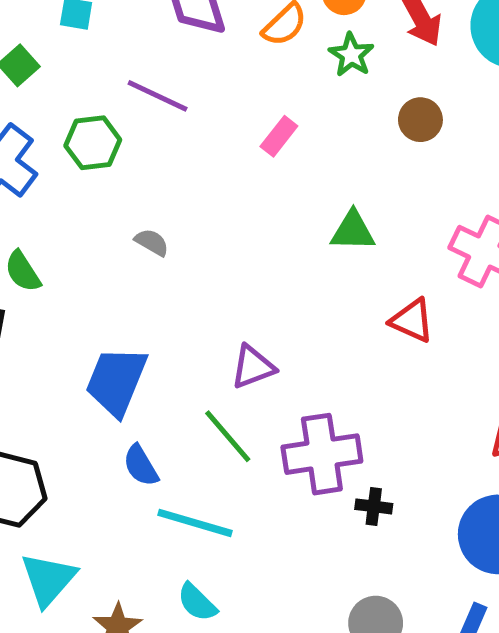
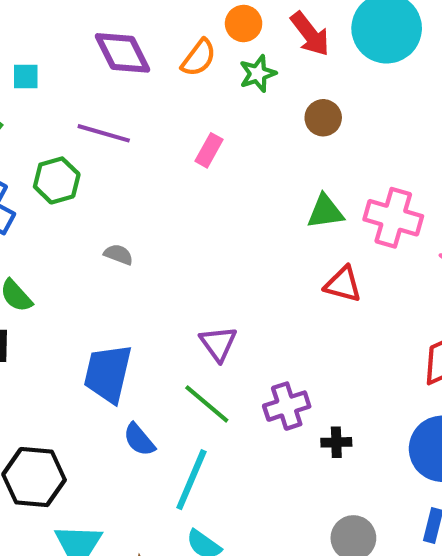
green star: (351, 55) -> (258, 74), turned 30
green triangle: (353, 231) -> (325, 212), moved
purple triangle: (253, 367) -> (218, 344), turned -36
purple cross: (322, 454) -> (287, 406), size x0.7
cyan line: (195, 523) -> (191, 480), turned -74

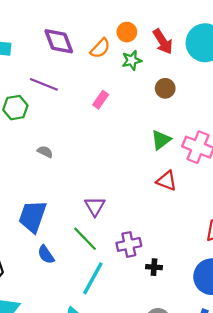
green triangle: (325, 212) -> (161, 140), turned -35
cyan line: (191, 480) -> (93, 278), moved

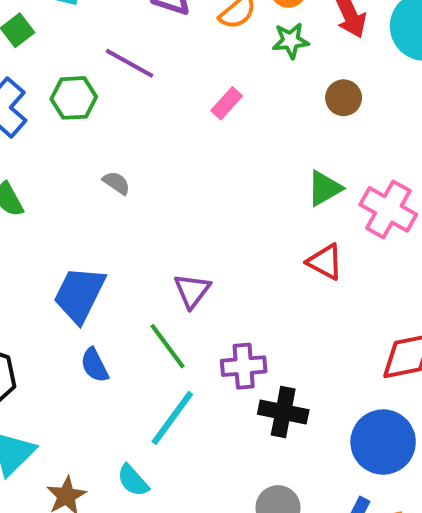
black cross: (154, 267) -> (283, 412), size x1.6

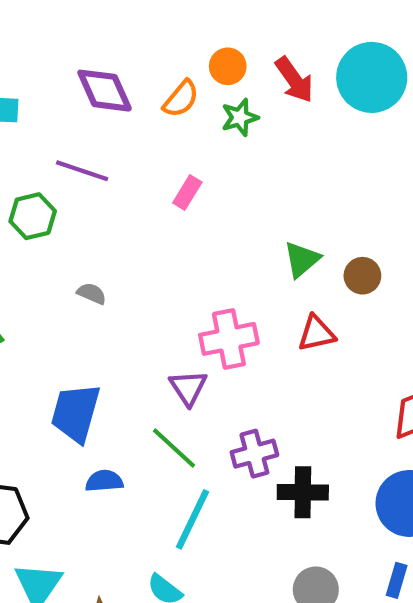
brown circle: (344, 98) -> (362, 276), moved
pink cross: (388, 209) -> (229, 339), moved, turned -30
red triangle: (325, 262) -> (316, 333), turned -30
blue semicircle: (95, 365) -> (104, 481), turned 123

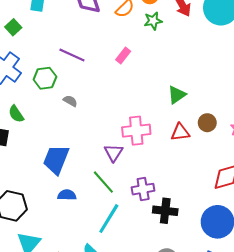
purple line: (82, 171) -> (72, 55), moved
green hexagon: (33, 216) -> (45, 78), moved
brown circle: (362, 276) -> (207, 123), moved

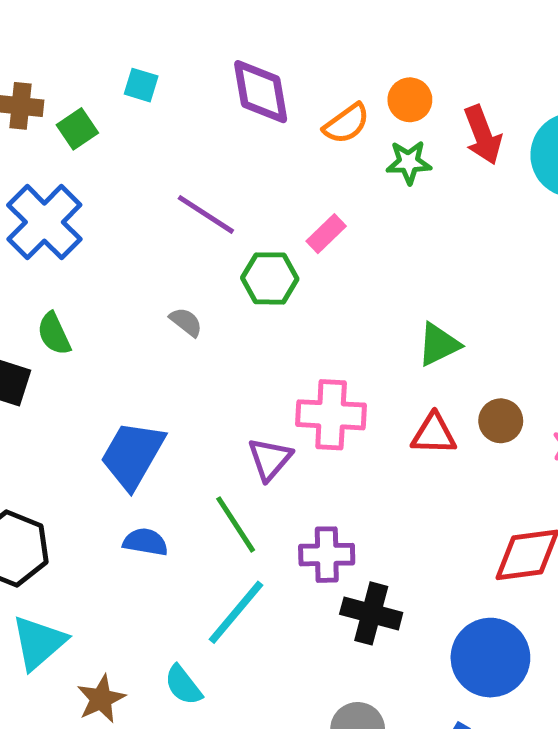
green hexagon: (45, 78) -> (270, 278), moved

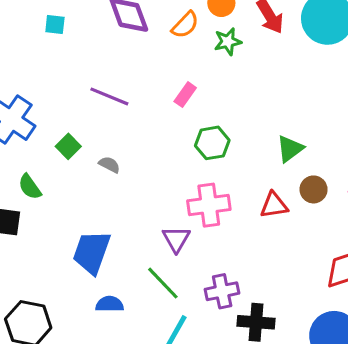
green square: (77, 129) -> (68, 146), moved
green hexagon: (270, 278) -> (212, 143), moved
green triangle: (439, 344) -> (290, 149), moved

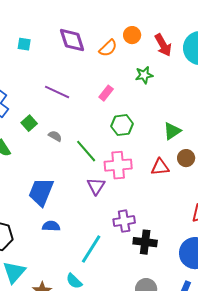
green star: (228, 41) -> (144, 75), moved
green line: (163, 283) -> (86, 151), moved

